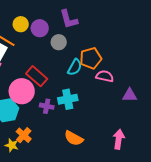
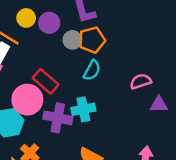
orange pentagon: (91, 58) -> (92, 40), moved
pink semicircle: (105, 76) -> (141, 81), moved, turned -30
purple cross: (47, 106) -> (58, 118), size x1.6

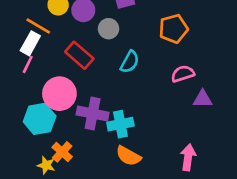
orange pentagon: (92, 40) -> (173, 29), moved
red rectangle: (46, 81) -> (79, 55), moved
cyan cross: (83, 109) -> (120, 124), moved

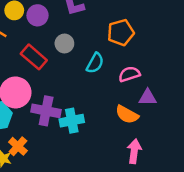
gray circle: (109, 29) -> (64, 43), moved
cyan semicircle: (130, 62) -> (95, 63), moved
orange semicircle: (128, 156) -> (127, 115), moved

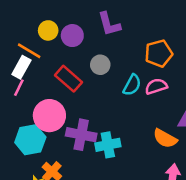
pink semicircle: (129, 74) -> (156, 86), moved

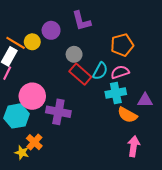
yellow circle: (48, 30) -> (32, 42), moved
red rectangle: (68, 79) -> (80, 74), moved
cyan cross: (108, 145) -> (116, 93), moved

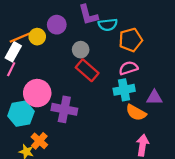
orange line: (16, 43) -> (20, 38), turned -54
cyan semicircle: (100, 71) -> (108, 25), moved, turned 54

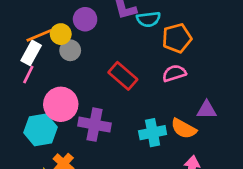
gray circle: (81, 50) -> (70, 50), moved
cyan cross: (124, 90) -> (153, 133), moved

